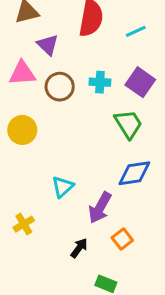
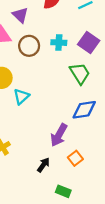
cyan triangle: (63, 187) -> (21, 97), moved

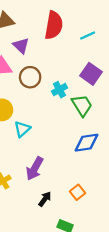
cyan cross: (59, 43) -> (59, 90), moved, turned -32
purple arrow: (59, 135) -> (35, 169), moved

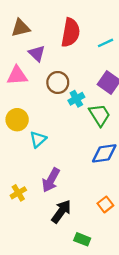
brown circle: (30, 77) -> (58, 82), moved
orange square: (77, 192) -> (105, 204), moved
black arrow: (45, 199) -> (61, 211), size x1.5

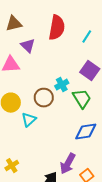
cyan line: (105, 43) -> (87, 37), turned -32
brown circle: (58, 82) -> (44, 98), moved
purple arrow: (51, 180) -> (68, 164), moved

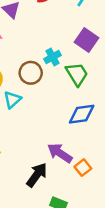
purple arrow: (68, 164) -> (60, 153), turned 95

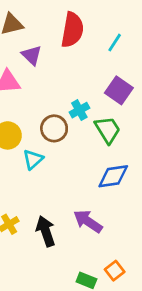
orange square: (83, 168) -> (115, 271), moved
black arrow: (37, 175) -> (46, 231), moved, turned -55

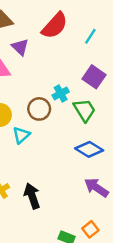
red semicircle: (72, 30) -> (55, 26), turned 32
blue diamond: (113, 176) -> (89, 149), turned 40
purple arrow: (88, 221) -> (96, 188), moved

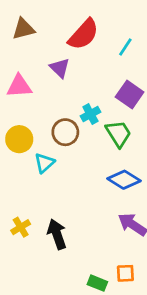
purple triangle: (20, 47) -> (60, 68), moved
orange square: (90, 229) -> (125, 273), turned 35

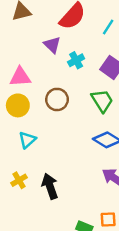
pink triangle: (19, 86) -> (20, 77), moved
cyan cross: (90, 114) -> (76, 60), moved
cyan triangle: (44, 163) -> (27, 140), moved

